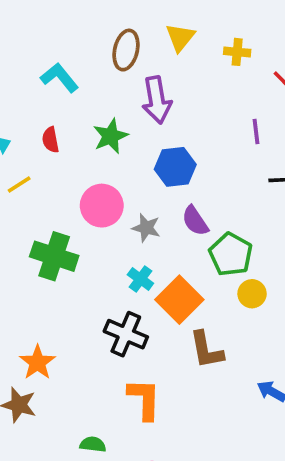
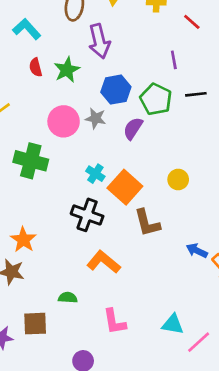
red semicircle: (51, 140) -> (36, 67), moved
purple semicircle: (195, 221) -> (133, 128), turned 70
gray star: (146, 228) -> (96, 118), moved
green pentagon: (231, 254) -> (156, 99), moved
orange L-shape: (144, 399) -> (104, 262), turned -48

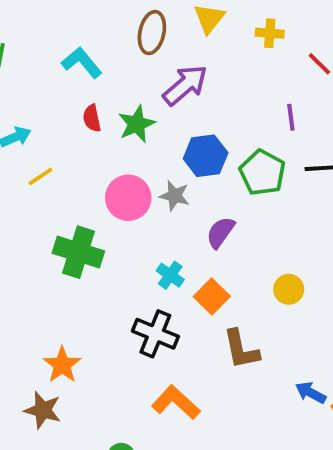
purple arrow: (99, 41) -> (185, 85), turned -120
purple semicircle: (133, 128) -> (221, 232), moved
orange square: (125, 187) -> (212, 297), size x0.7

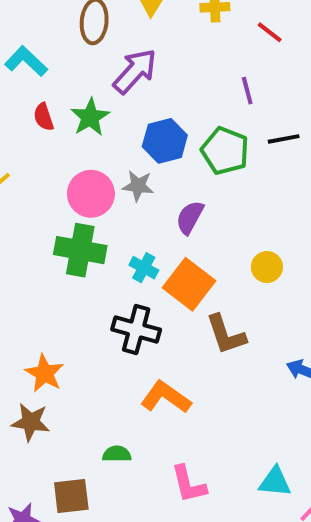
green cross: (78, 252) -> (80, 250), moved
orange square: (212, 297) -> (189, 284), size x1.4

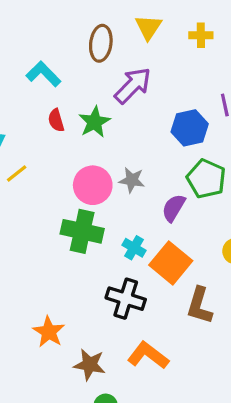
blue hexagon: (165, 141) -> (190, 128), moved
green pentagon: (225, 151) -> (206, 179), moved
brown L-shape: (226, 335) -> (200, 306), turned 33
brown star: (31, 422) -> (89, 365), moved

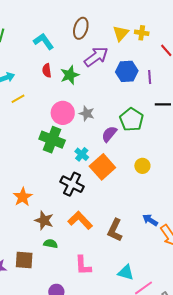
yellow triangle: (148, 27) -> (121, 33), moved
blue hexagon: (190, 128) -> (127, 71), moved
brown L-shape: (200, 306) -> (115, 230), moved

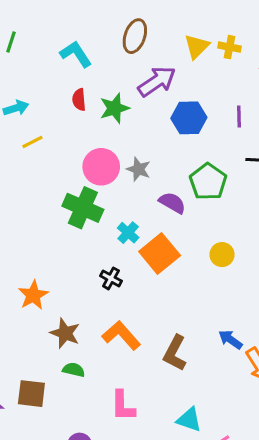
blue hexagon: (127, 71) -> (189, 118), moved
purple semicircle: (109, 134) -> (172, 203), turned 78
black cross: (72, 184) -> (111, 278), size x0.6

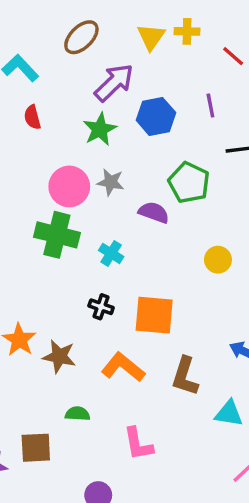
brown ellipse: (135, 36) -> (81, 37), turned 36
green star: (114, 108) -> (100, 129), moved
orange square: (160, 254) -> (154, 315), moved, turned -36
brown star: (65, 333) -> (59, 356), moved
cyan triangle: (189, 420) -> (229, 413), moved

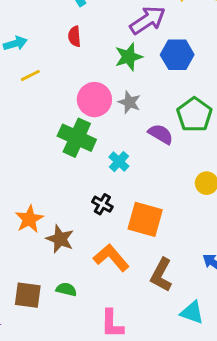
brown square: (36, 448) -> (28, 295), moved

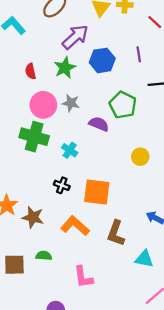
red semicircle: (75, 36) -> (31, 71), moved

